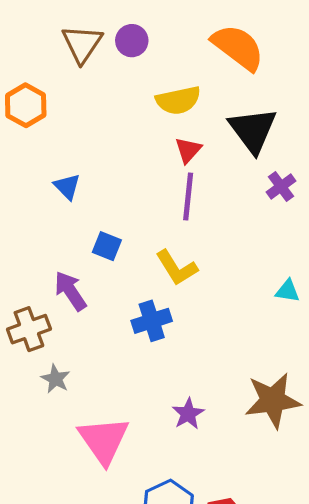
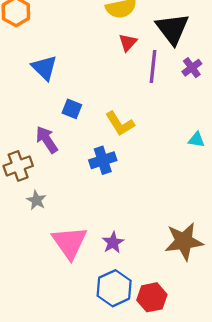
blue triangle: (67, 187) -> (44, 68), size x1.4
purple line: (188, 196) -> (153, 67), moved
brown star: (273, 400) -> (184, 241), moved
purple star: (188, 414) -> (113, 243), moved

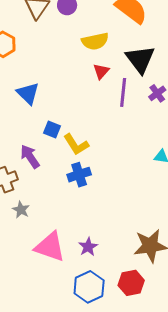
yellow L-shape: (120, 124) -> (76, 145), moved
pink triangle: (70, 243) -> (50, 247), turned -36
red hexagon: (152, 297) -> (131, 283), moved

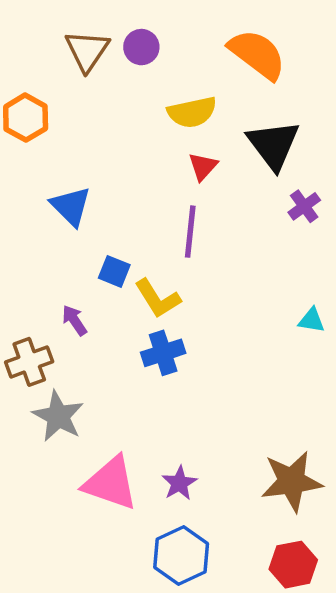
purple line: (123, 92) -> (190, 232), moved
purple arrow: (30, 157) -> (74, 320), size x0.7
gray star: (21, 210) -> (58, 416), size x1.6
red hexagon: (131, 283) -> (293, 565), moved

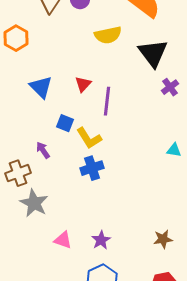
red triangle: (203, 166) -> (83, 84), moved
brown star: (292, 481) -> (163, 239), size x0.6
pink triangle: (111, 483) -> (63, 240), size x0.6

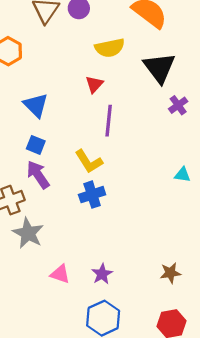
red triangle: (83, 84) -> (94, 84), moved
blue square: (65, 123) -> (36, 145), moved
purple arrow: (43, 150) -> (38, 175), size x1.5

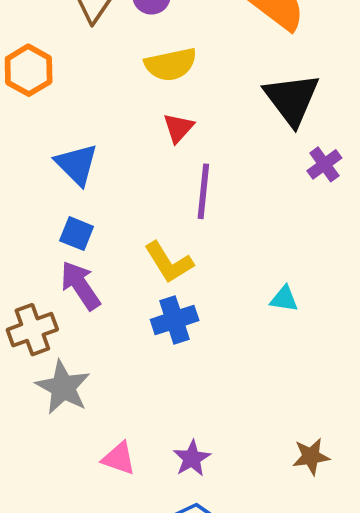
yellow semicircle: (110, 48) -> (171, 64), moved
cyan triangle: (183, 175) -> (284, 299), moved

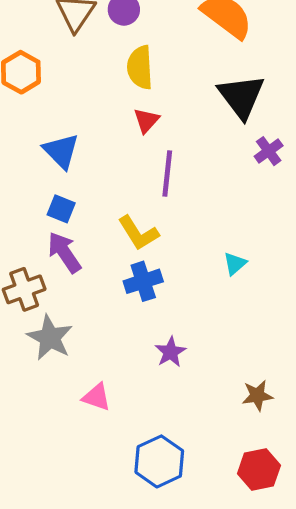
yellow semicircle: (171, 64) -> (140, 67), turned 99
cyan triangle: (284, 299) -> (235, 264), turned -50
purple star: (192, 458) -> (171, 352), moved

